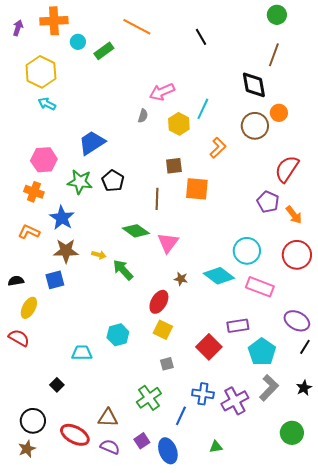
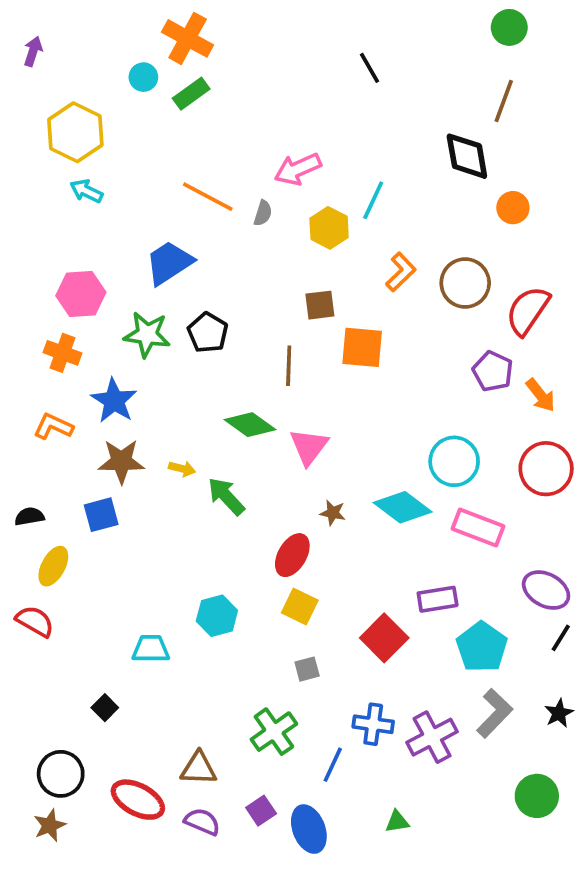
orange cross: (54, 21) -> (188, 38), moved, turned 32
orange line: (137, 27) -> (208, 197), moved
brown circle: (255, 126) -> (465, 283), moved

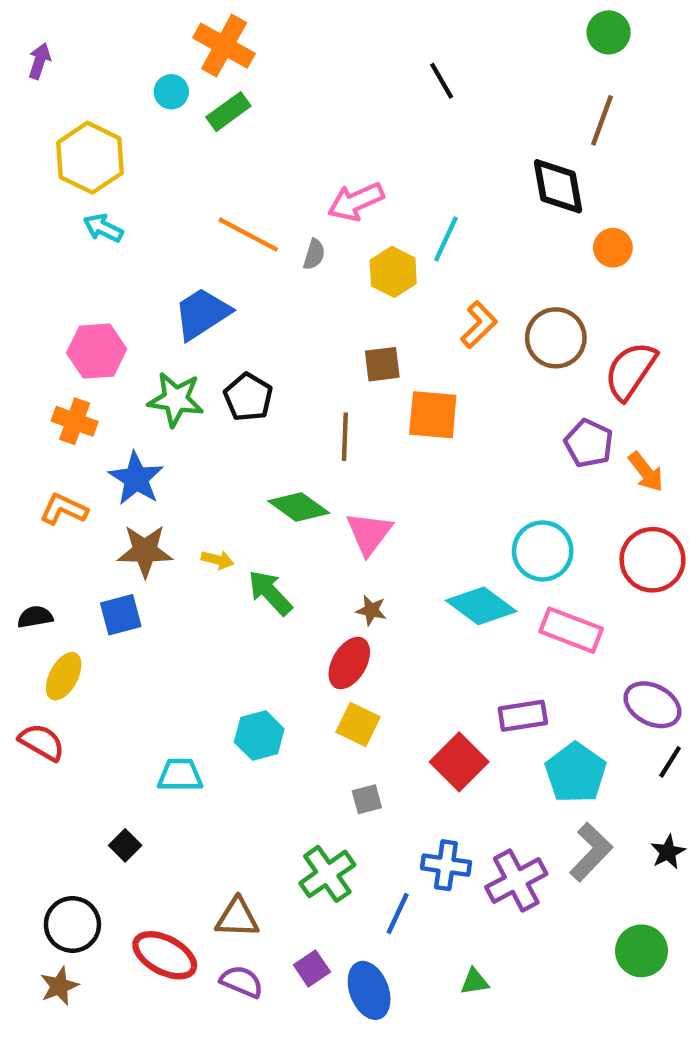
brown star: (333, 513) -> (371, 610), moved

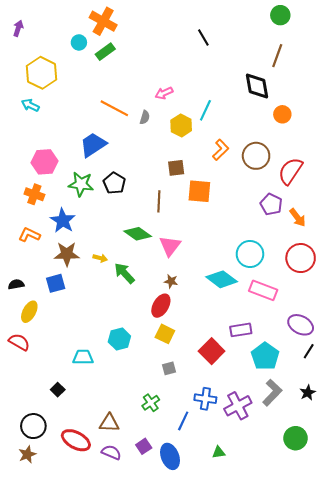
pink arrow: (356, 202) -> (164, 93), size x0.7
cyan arrow: (103, 228) -> (30, 105), moved
green cross: (327, 874) -> (151, 403), size x0.7

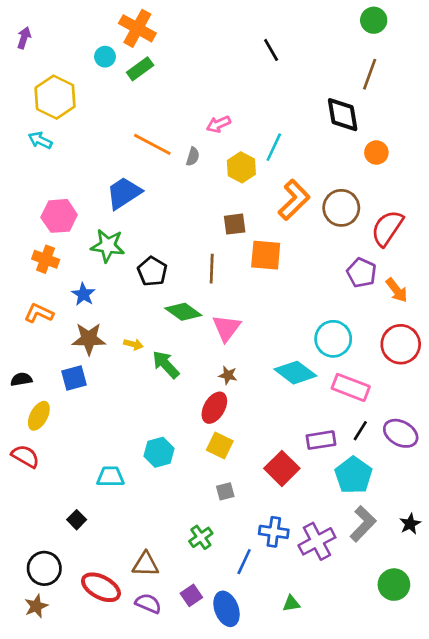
orange L-shape: (221, 150) -> (294, 200), size x1.4
black pentagon: (114, 183) -> (152, 271), moved
blue star: (63, 221) -> (83, 294), size x0.7
black line: (309, 351) -> (360, 431), moved

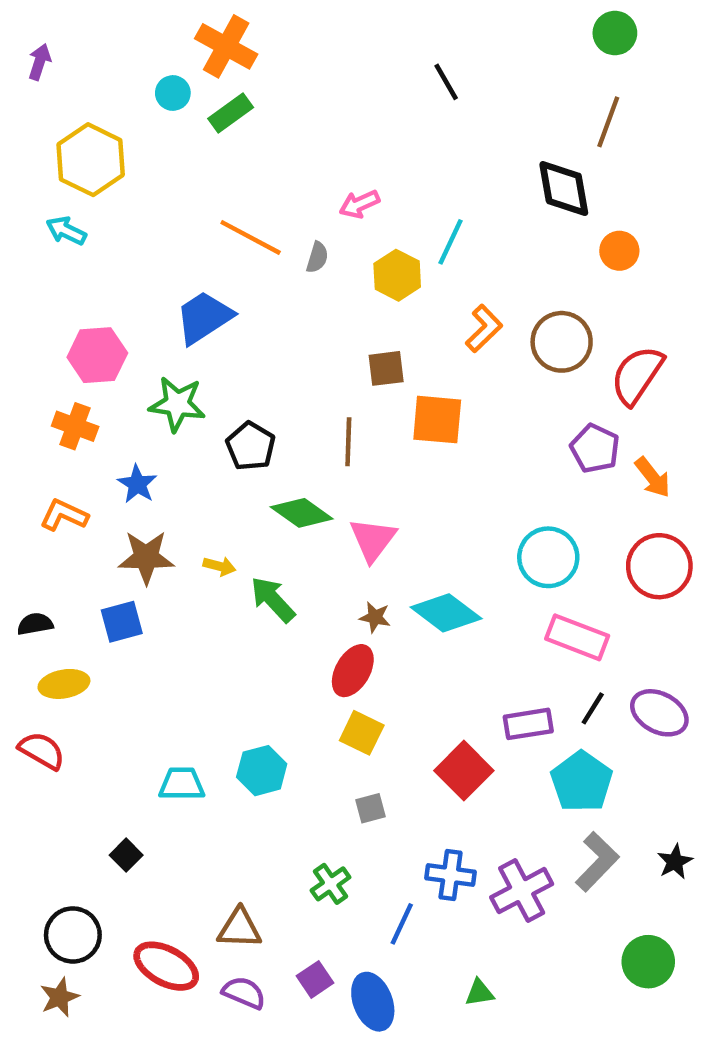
orange L-shape: (294, 200) -> (484, 328), size x0.7
cyan diamond: (295, 373) -> (446, 613), moved
yellow ellipse: (39, 416) -> (64, 684), turned 52
cyan hexagon: (159, 452) -> (262, 771), moved

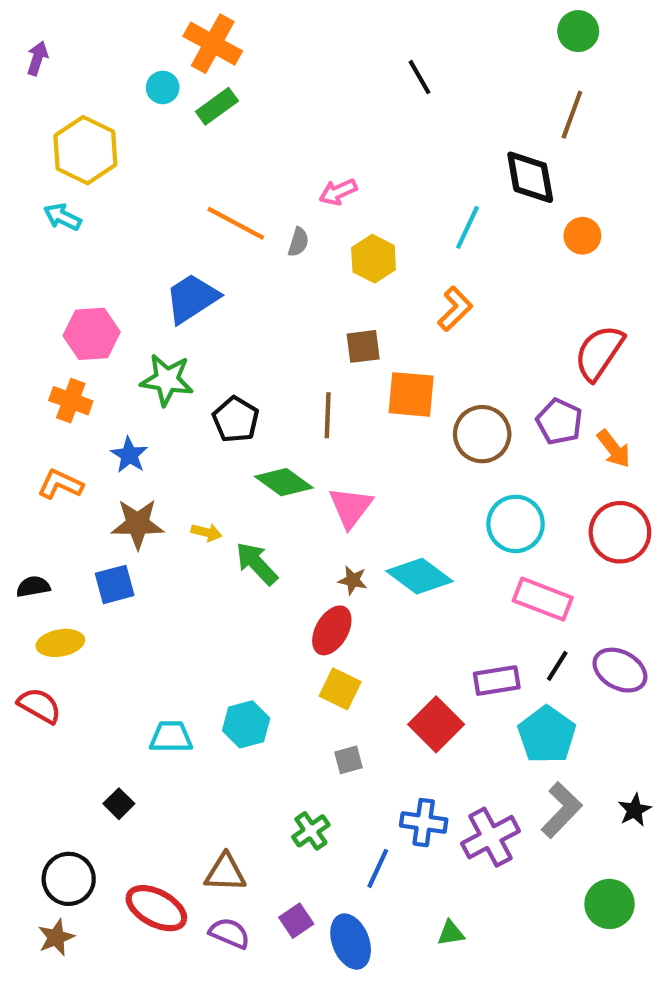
cyan line: (451, 242) -> (468, 227), moved
brown circle: (562, 342) -> (482, 434), moved

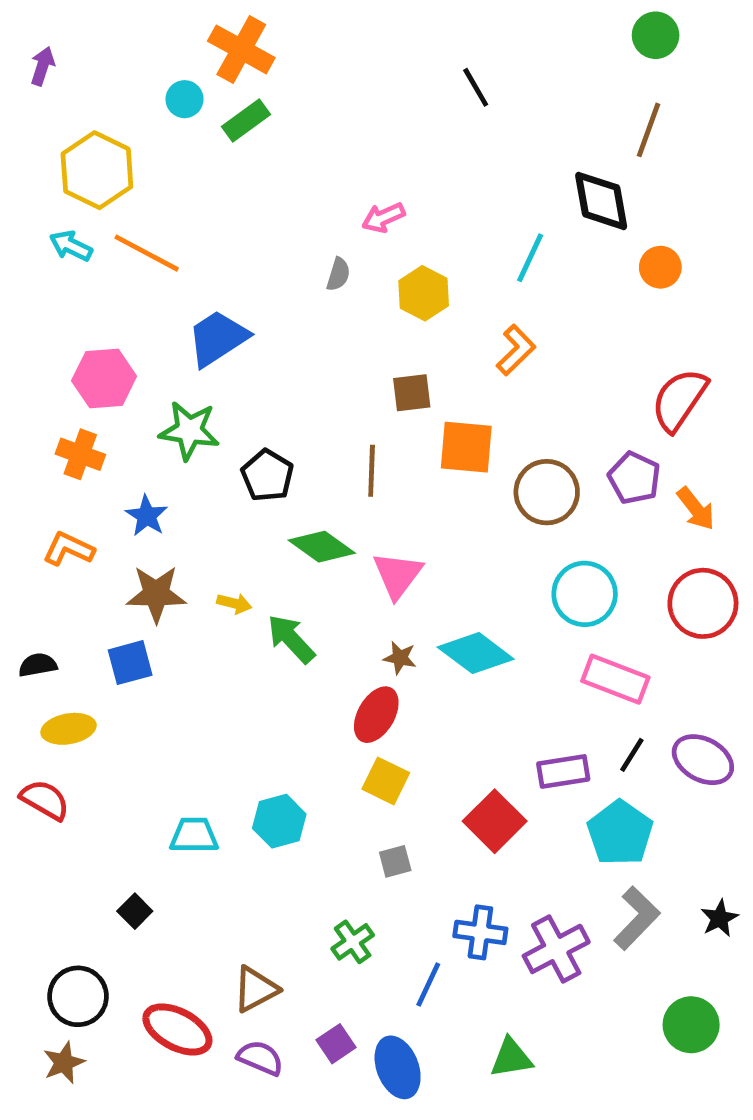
orange line: (236, 223) -> (147, 253), moved
brown triangle: (225, 873) -> (256, 989), turned -30
green triangle: (451, 933) -> (511, 1058), size x1.4

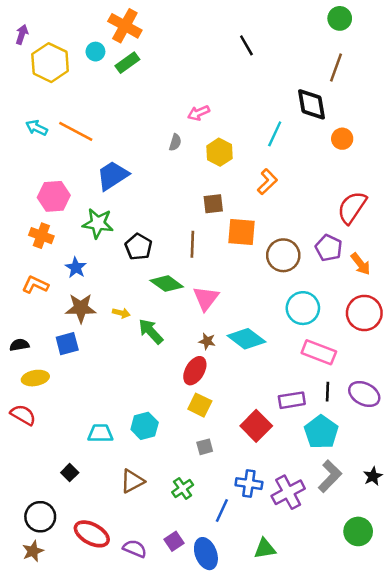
yellow hexagon: (97, 170) -> (50, 63), moved
black line: (632, 755) -> (327, 392), turned -30
brown triangle: (256, 989) -> (132, 481), moved

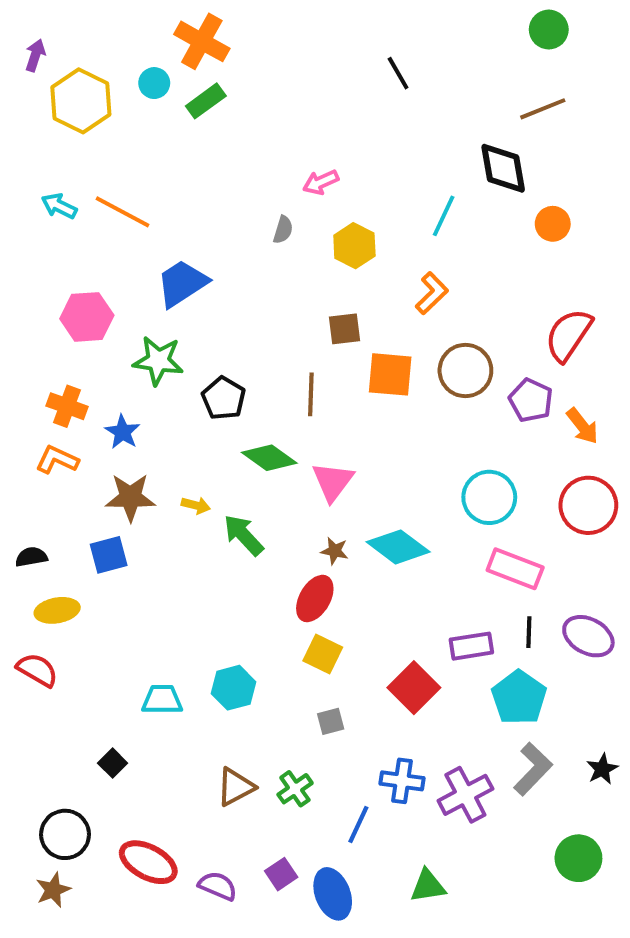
brown line: (336, 68) -> (543, 109), turned 48
orange cross: (41, 236) -> (67, 406), moved
brown circle: (283, 255) -> (465, 371), moved
brown triangle: (132, 481) -> (236, 787), moved

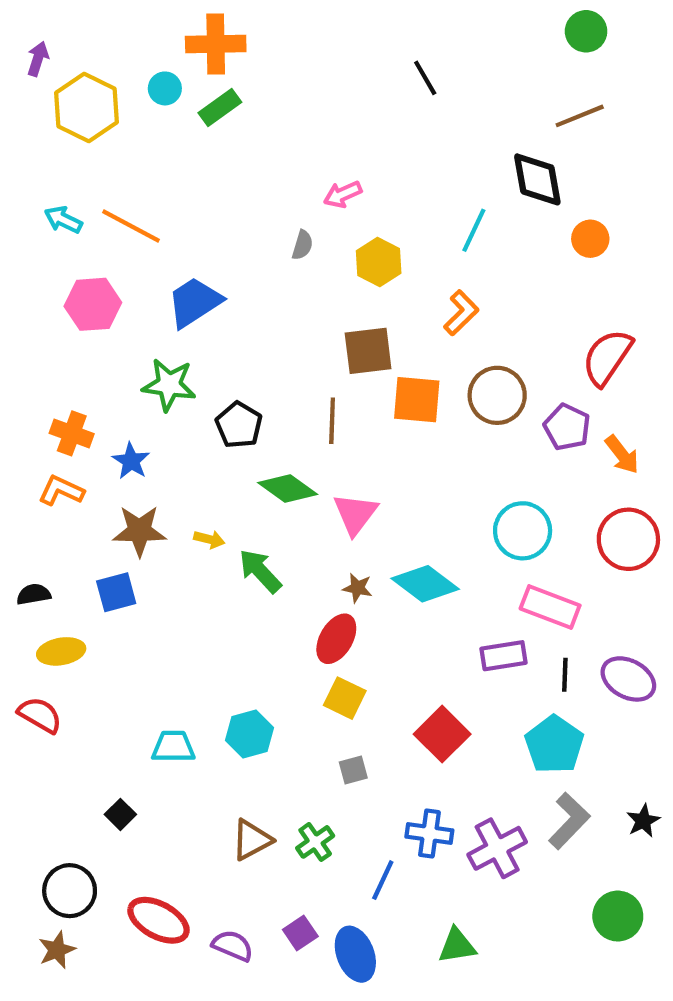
orange cross: (202, 41) -> (216, 44), turned -30
pink hexagon: (87, 317) -> (93, 304), moved
brown square: (345, 329) -> (368, 351), size x1.4
purple rectangle: (471, 646) -> (503, 656), moved

